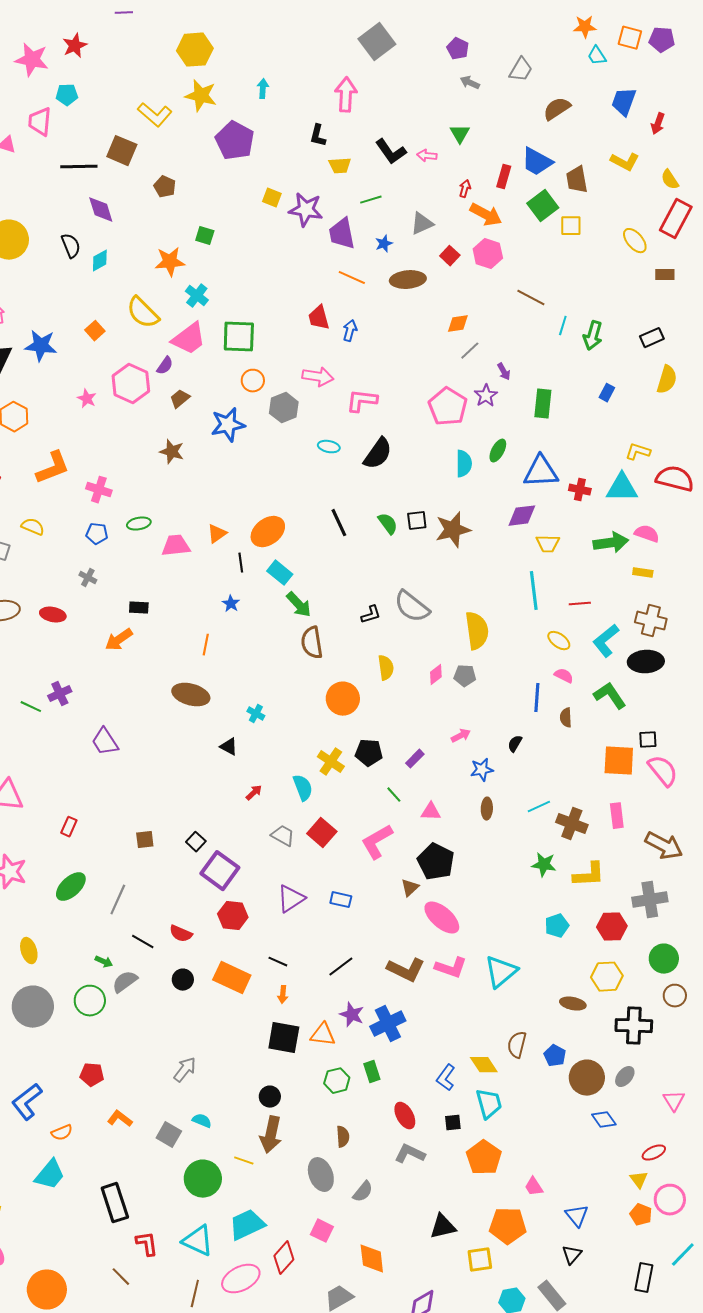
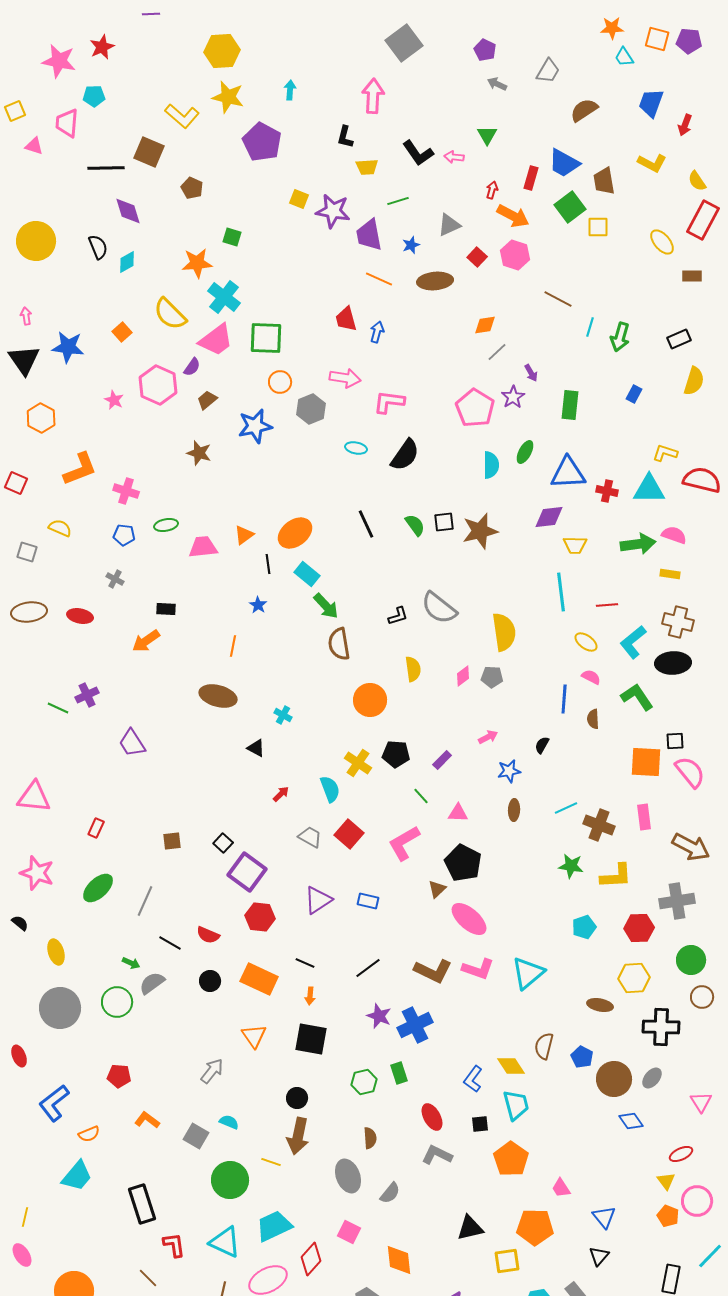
cyan cross: (197, 296) -> (224, 297), size x1.4
orange triangle: (323, 1035) -> (254, 1036), moved, turned 48

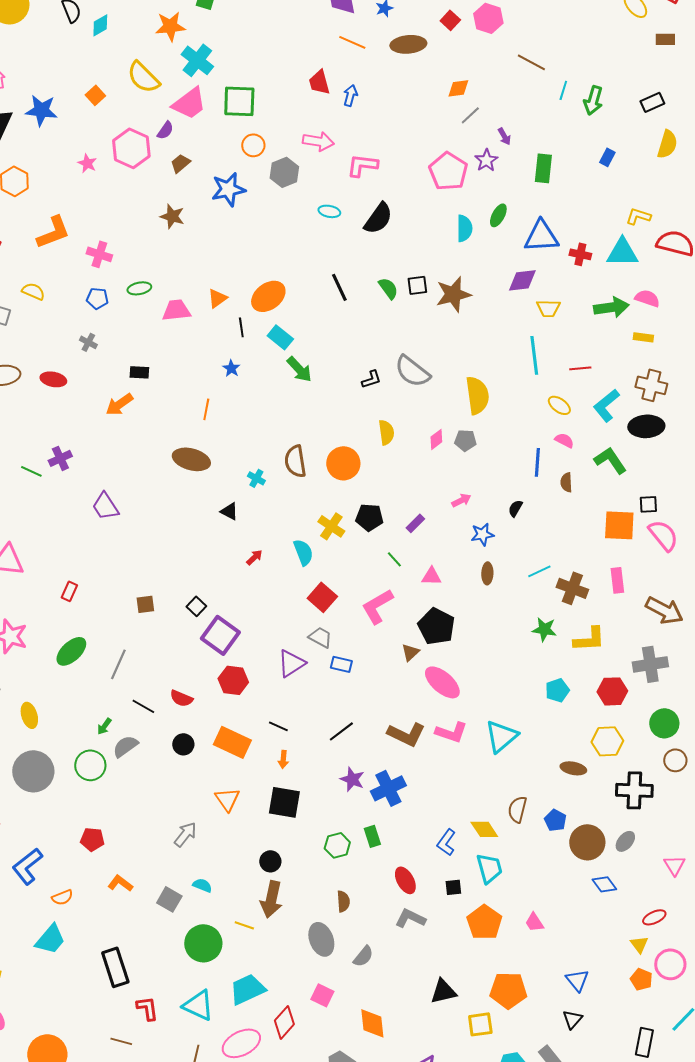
brown semicircle: (339, 644) -> (295, 461), moved
gray trapezoid: (310, 837) -> (320, 637), moved
green arrow: (131, 963) -> (104, 726), turned 102
pink trapezoid: (561, 1188) -> (534, 922), moved
brown line: (148, 1278) -> (121, 1041), turned -30

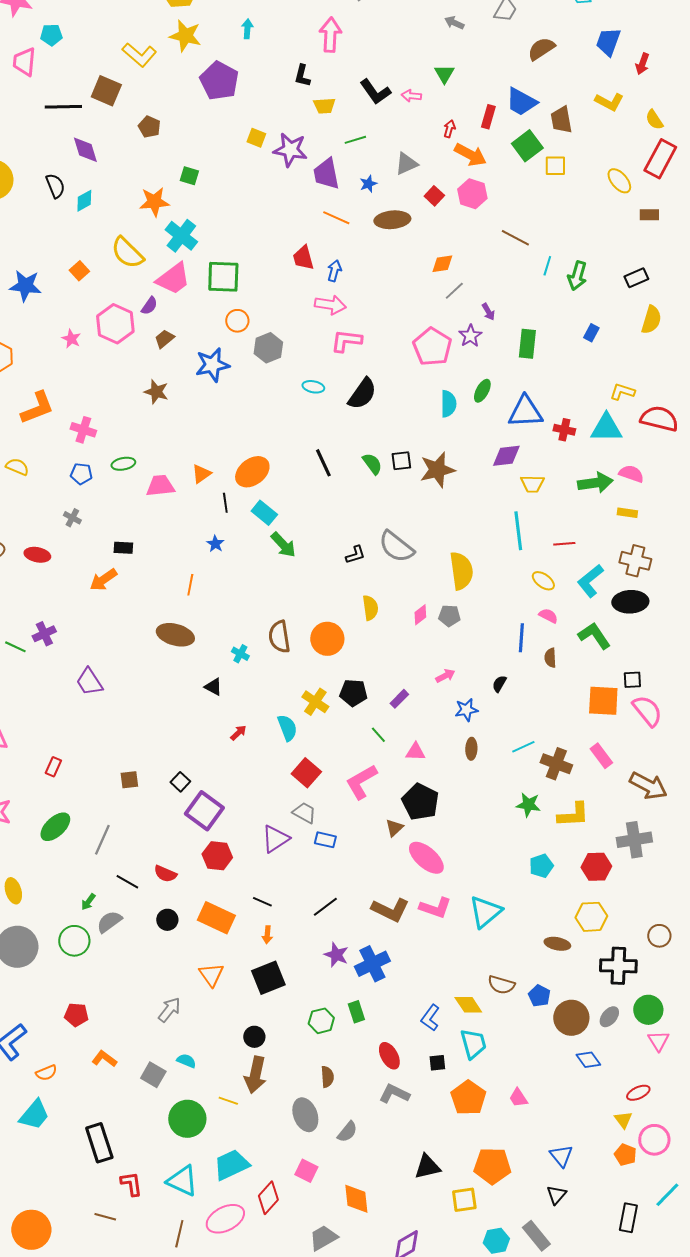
pink arrow: (318, 141) -> (330, 305), moved
pink rectangle: (617, 580) -> (601, 756), turned -30
green circle: (664, 723) -> (648, 1010), moved
black square: (284, 802) -> (268, 978), turned -32
brown semicircle: (517, 809) -> (501, 985), turned -88

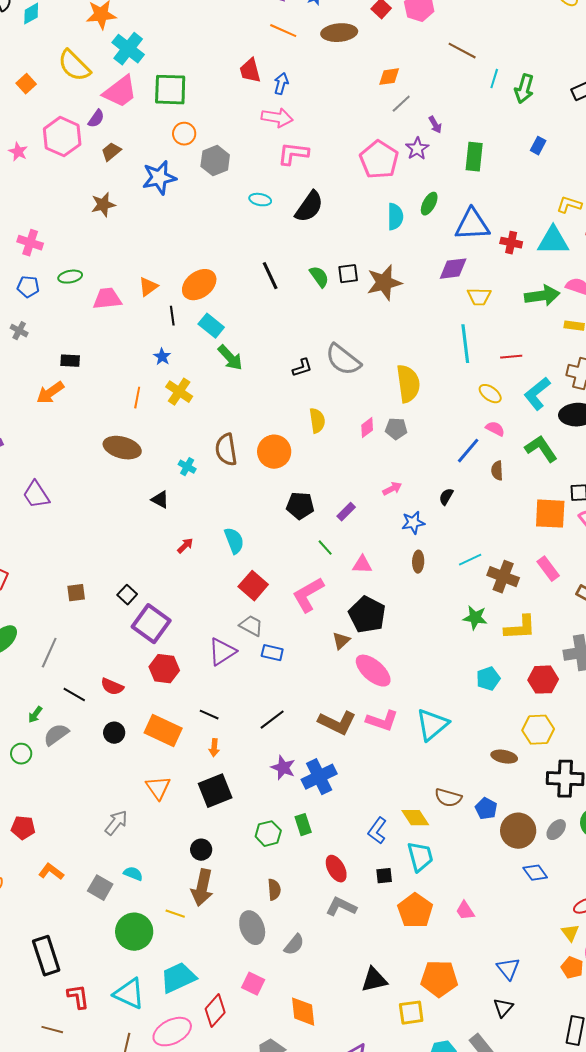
brown star: (156, 392) -> (103, 205), turned -30
blue line: (521, 638) -> (468, 451), turned 36
yellow cross: (315, 702) -> (179, 392), moved
green circle: (74, 941) -> (21, 754), size x0.7

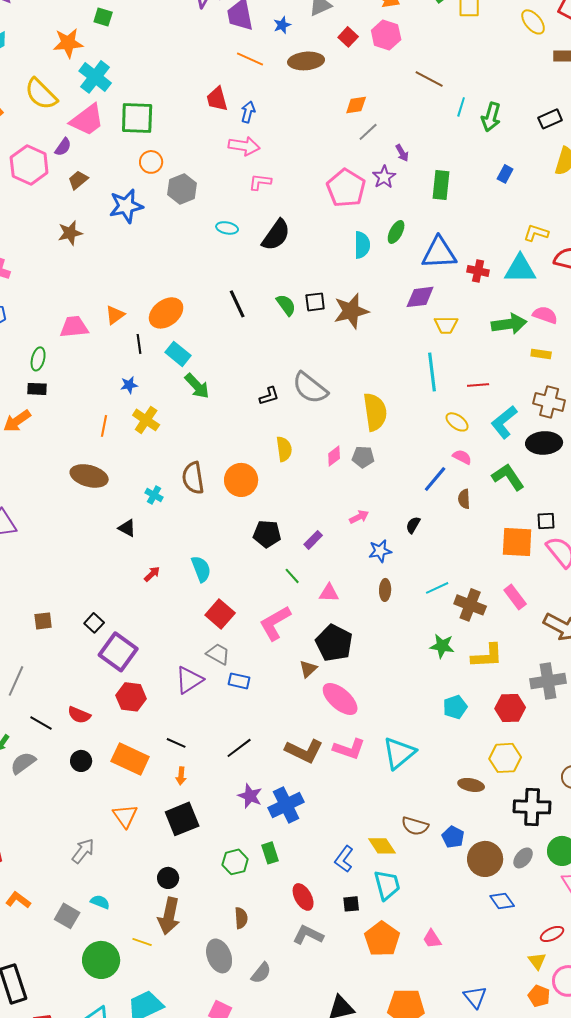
pink L-shape: (293, 154) -> (260, 182), size x0.7
green ellipse: (70, 277) -> (38, 359), moved, turned -65
blue star: (162, 357) -> (129, 385), turned 30

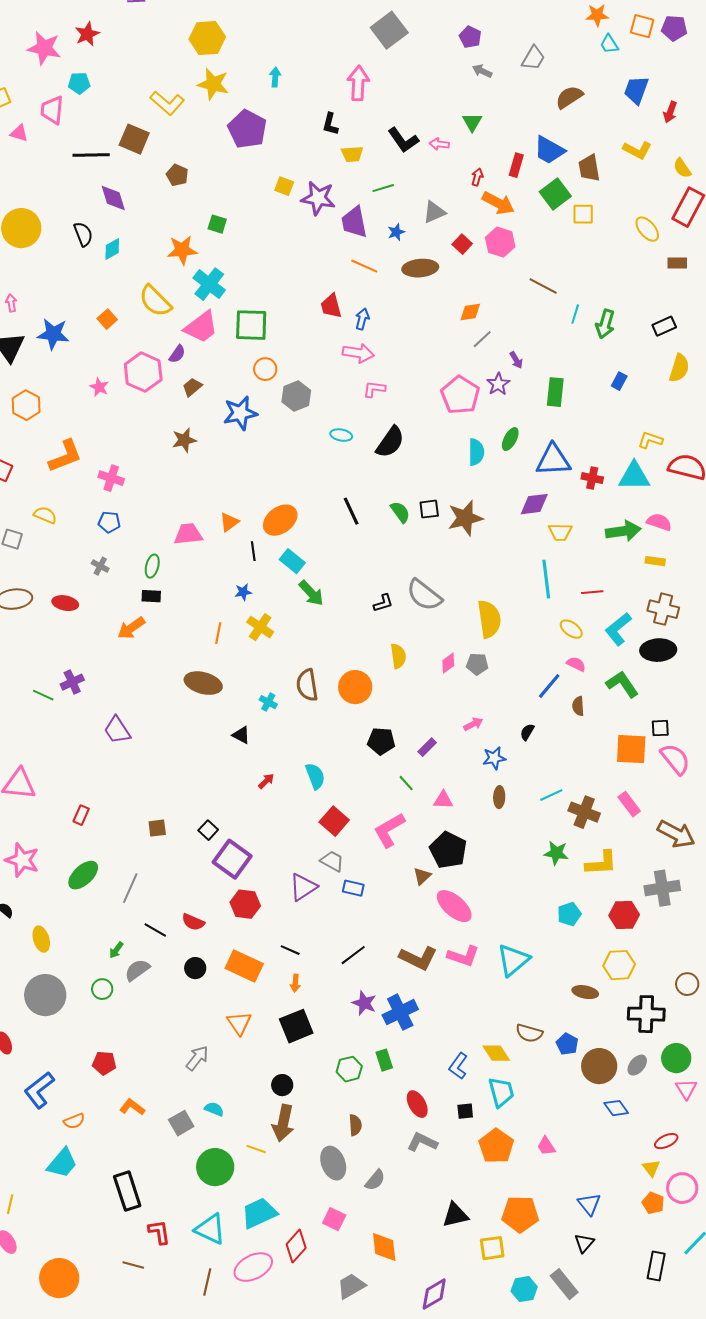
gray square: (67, 916) -> (181, 1123), turned 30

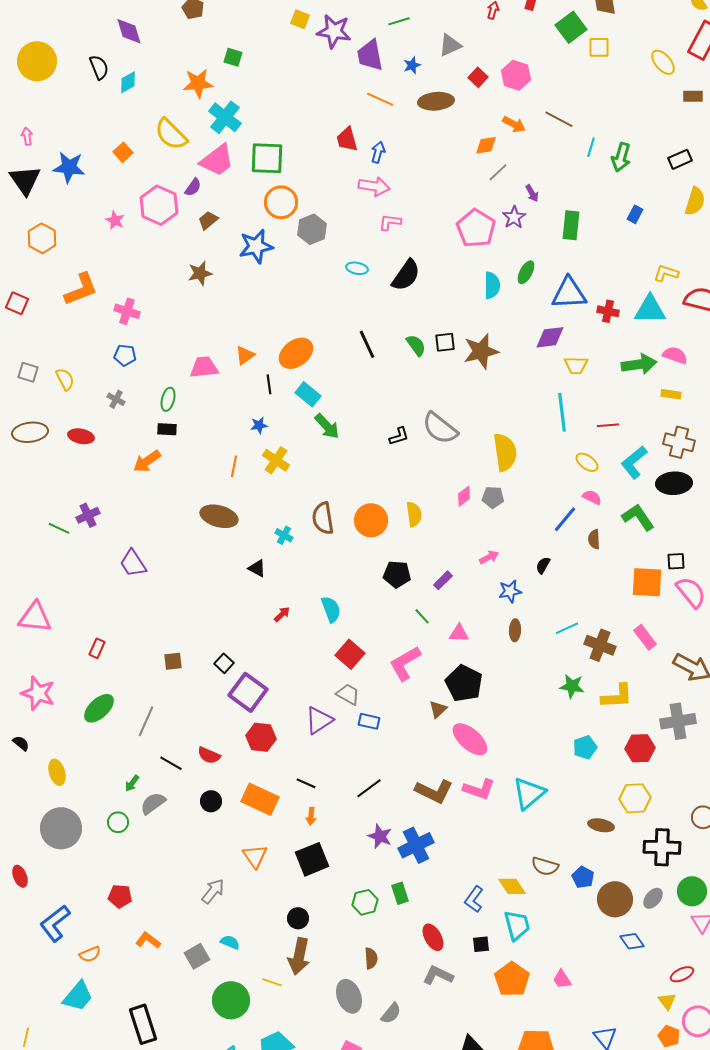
orange arrow: (498, 203) -> (514, 124), moved, size x0.7
orange circle: (265, 369) -> (281, 202), size x1.4
yellow semicircle: (45, 515) -> (65, 379), moved, turned 40
yellow semicircle: (398, 656) -> (414, 514), moved

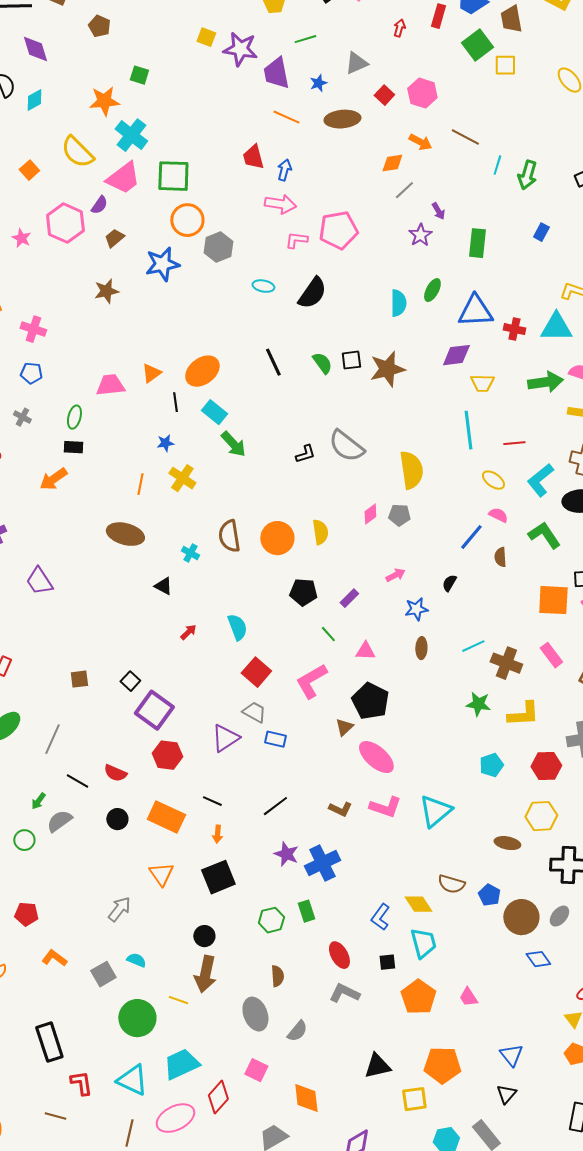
pink pentagon: (476, 228) -> (338, 230), moved, turned 30
brown L-shape: (434, 791) -> (340, 809), size x0.6

